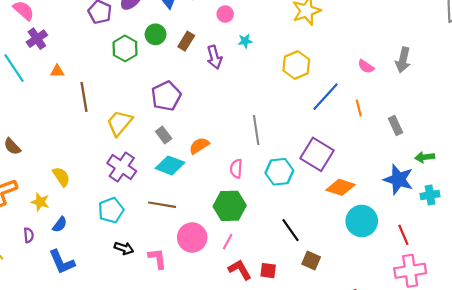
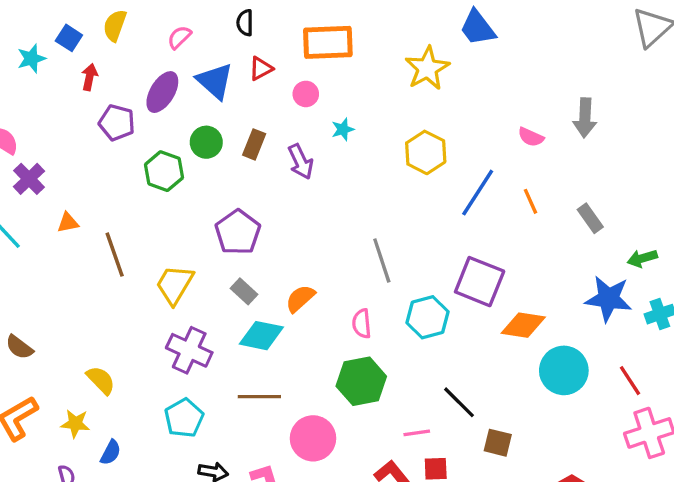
pink line: (228, 242) -> (417, 433), moved, turned 63

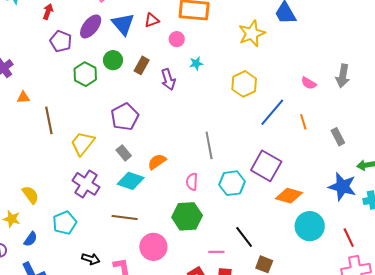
cyan pentagon: (184, 418) -> (65, 223), moved

